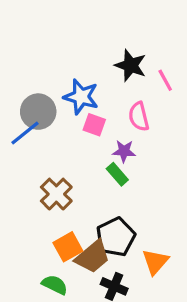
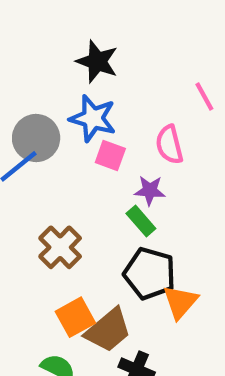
black star: (131, 65) -> (97, 62), moved
black pentagon: (116, 237) -> (150, 274), moved, turned -30
orange triangle: (155, 262) -> (180, 302), moved

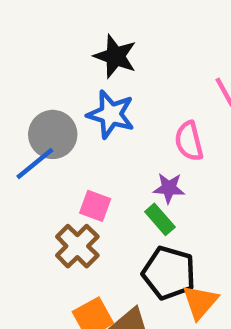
pink square: (110, 156) -> (95, 206), moved

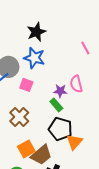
black star: (115, 56) -> (36, 32), turned 30
pink semicircle: (189, 141) -> (76, 84), moved
pink square: (95, 206) -> (26, 85), moved

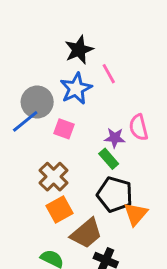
pink line: (85, 48) -> (109, 74), moved
blue star: (34, 58) -> (76, 89), turned 30
orange square: (26, 149) -> (60, 209), moved

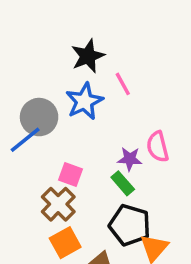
pink square: (64, 129) -> (70, 175), moved

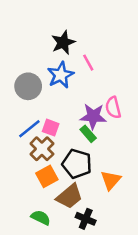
blue line: (25, 140) -> (29, 129), moved
purple star: (130, 159) -> (93, 116), size x1.5
black pentagon: (130, 225) -> (77, 164), moved

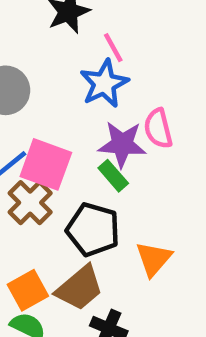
blue star: (61, 75) -> (104, 84), moved
pink square: (51, 128) -> (46, 164), size x1.6
orange square: (47, 176) -> (28, 290), moved

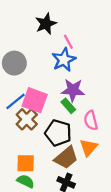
pink semicircle: (158, 128) -> (91, 120), moved
brown trapezoid: (80, 288) -> (66, 158), moved
orange square: (28, 290) -> (26, 163), turned 30

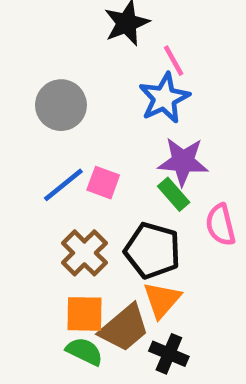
pink square: (35, 100) -> (103, 183), size x0.6
brown cross: (27, 119) -> (84, 253), moved
orange triangle: (89, 147) -> (162, 300), moved
brown trapezoid: (66, 158) -> (124, 328), moved

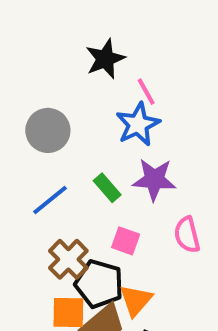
pink square: (103, 183) -> (126, 241), moved
green rectangle: (174, 194) -> (107, 188), moved
black pentagon: (152, 251) -> (99, 284), moved

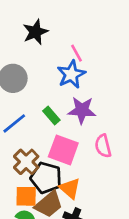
black star: (105, 59) -> (35, 32), moved
pink square: (126, 241) -> (63, 150), size x1.6
orange triangle: (136, 300) -> (70, 188), turned -30

